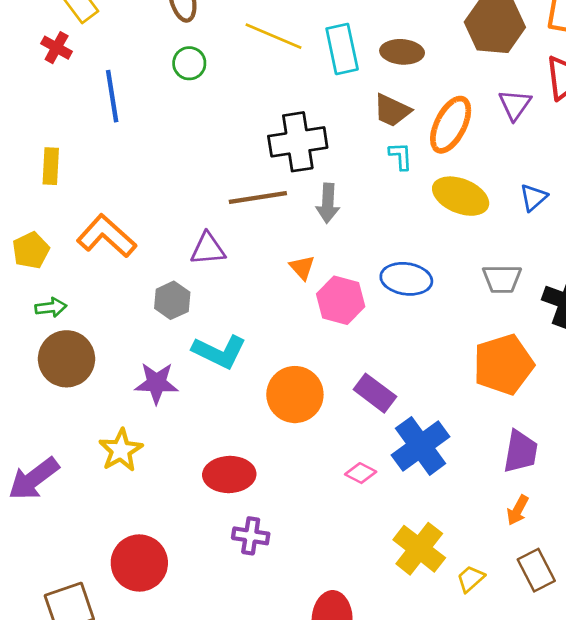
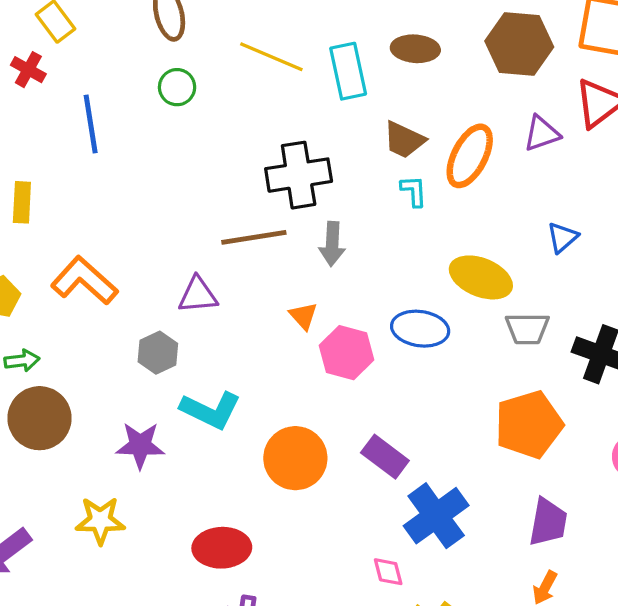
brown ellipse: (402, 52) -> (415, 49), moved
purple triangle: (515, 105) -> (542, 134), turned 36
yellow ellipse: (461, 196) -> (481, 277), moved
yellow star: (121, 450) -> (100, 521), turned 30
pink diamond: (361, 473) -> (388, 572), moved, turned 48

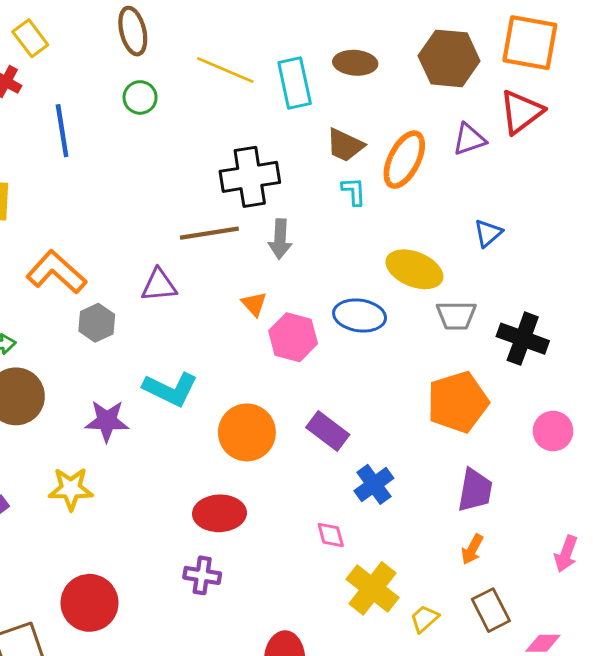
gray hexagon: (158, 353) -> (97, 323), moved
blue cross: (436, 516) -> (374, 484), size x0.7
red ellipse: (222, 548) -> (219, 513), moved

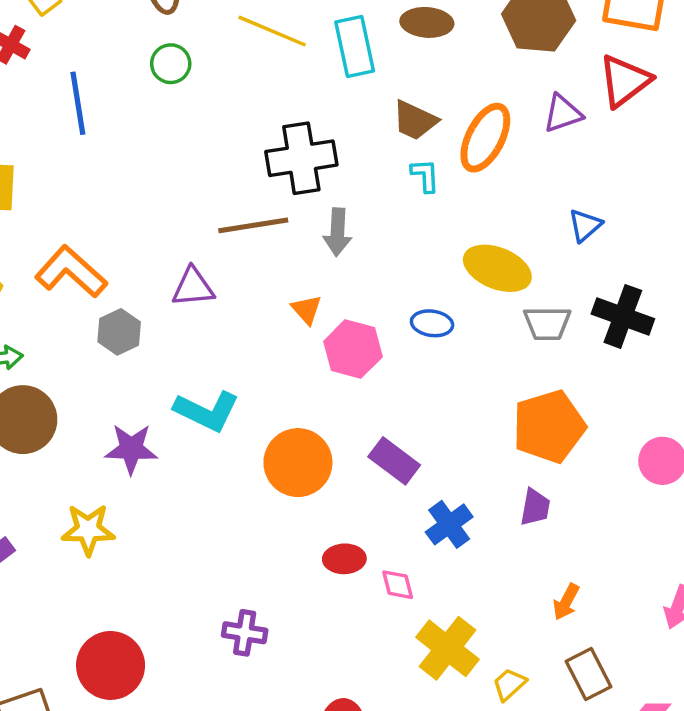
blue ellipse: (360, 315) -> (432, 323), size x0.7
black cross: (523, 339) -> (623, 316), moved
purple trapezoid: (475, 490) -> (535, 507), moved, size x0.7
red ellipse: (219, 513) -> (344, 559), moved, size x0.7

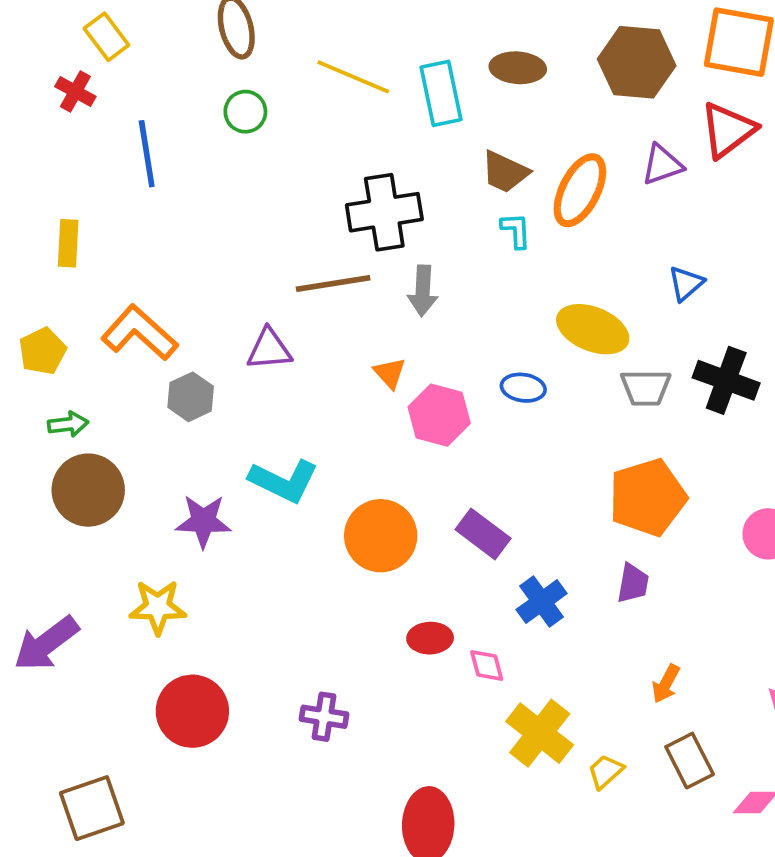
red circle: (111, 665) -> (192, 711), moved

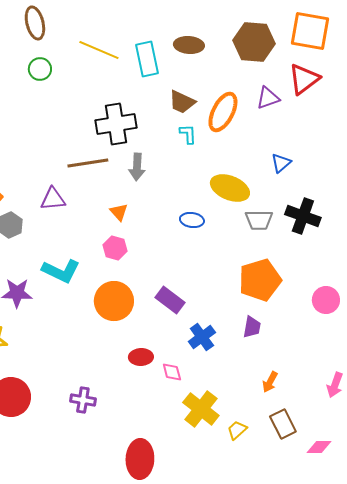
pink hexagon: (439, 415) -> (115, 248), moved, size x0.7

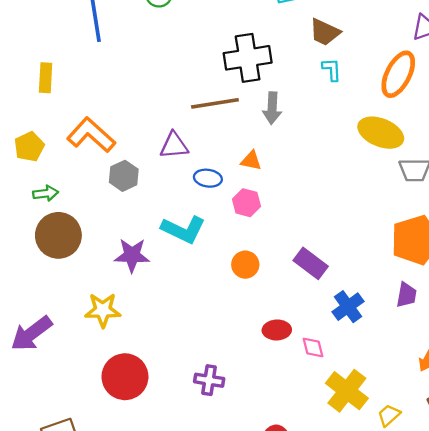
orange ellipse: (223, 112) -> (398, 74), moved
orange triangle: (119, 212) -> (251, 161), turned -36
blue ellipse: (192, 220) -> (208, 178), moved
orange circle: (114, 301) -> (245, 265), size x0.6

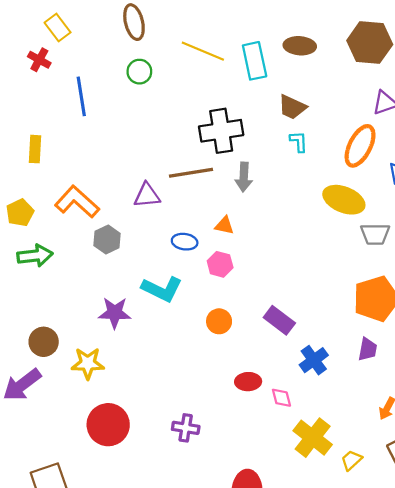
purple triangle: (174, 145) -> (147, 195), moved
green arrow: (46, 193) -> (35, 256), size x1.5
brown circle: (58, 235) -> (44, 342), moved, size x0.7

